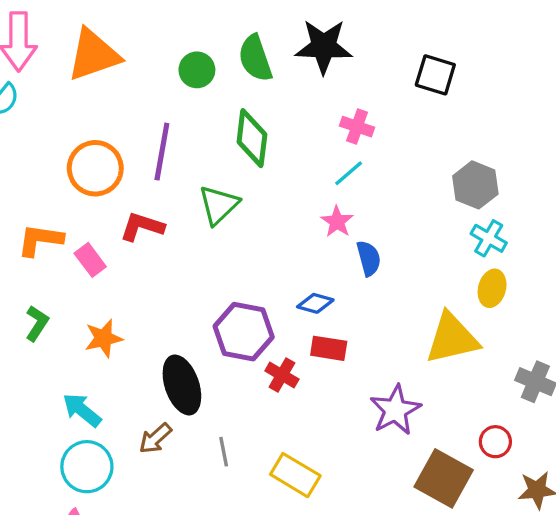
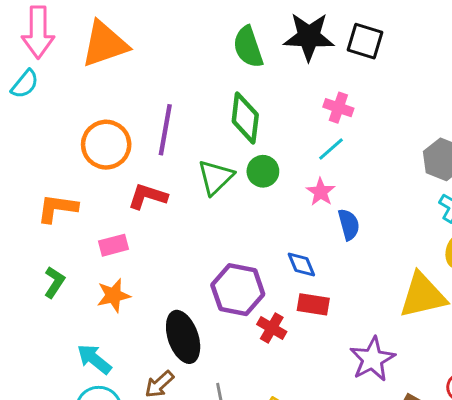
green circle: (197, 70) -> (263, 171), moved
black square: (435, 75) -> (365, 41), moved
pink rectangle: (90, 260) -> (114, 245), moved, turned -68
blue diamond: (315, 303) -> (301, 264), turned 52

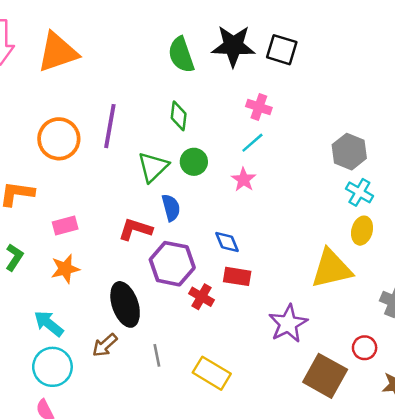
green diamond: (245, 118) -> (179, 116), size x0.7
red L-shape: (148, 196) -> (135, 229), moved
blue semicircle: (349, 224) -> (171, 208), moved

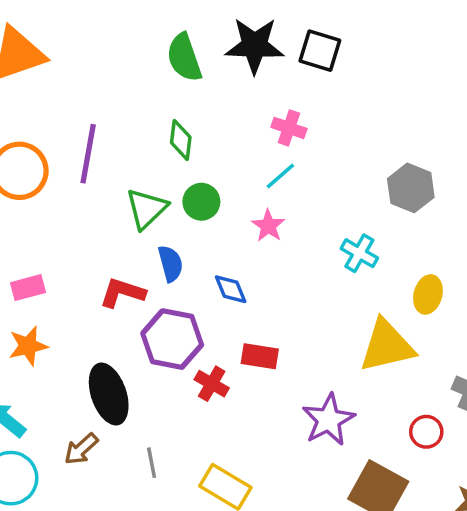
cyan cross: (359, 192) -> (359, 253), moved
blue diamond: (227, 242) -> (231, 289), moved
red circle: (365, 348) -> (426, 432), moved

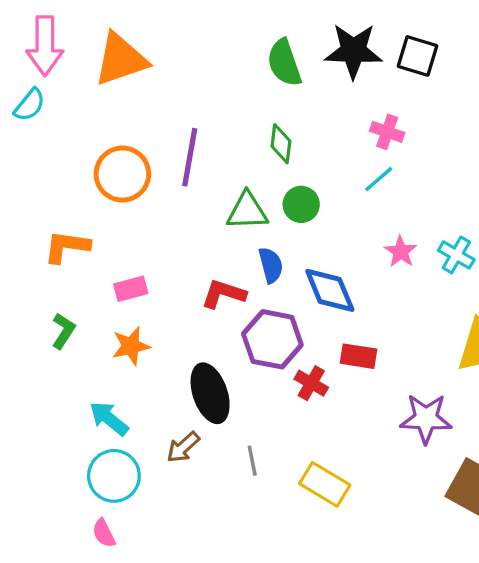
green triangle: (146, 209) -> (247, 211), turned 42
pink star: (268, 226) -> (401, 252), moved
blue diamond: (231, 289) -> (330, 290), size x1.6
purple star: (328, 420) -> (426, 419), turned 30

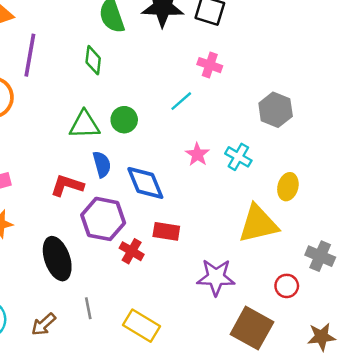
pink cross: (387, 132) -> (210, 65), moved
green diamond: (281, 144) -> (93, 60), moved
purple line: (190, 157) -> (30, 55), moved
brown arrow: (183, 447) -> (44, 324), moved

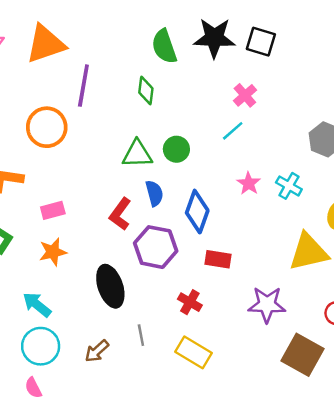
pink cross: (210, 65) -> (245, 95), moved, turned 30
blue diamond: (145, 183) -> (197, 212), turned 42
red L-shape: (67, 185) -> (120, 214), turned -72
red cross: (132, 251) -> (190, 302), moved

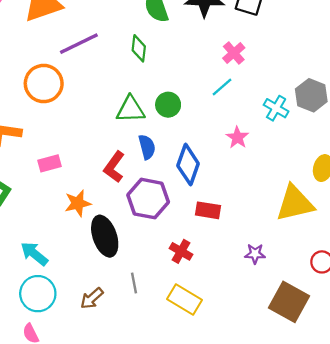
purple line: (83, 86) -> (79, 44), turned 54
cyan cross: (289, 186) -> (276, 108), moved
orange star: (53, 252) -> (78, 203), moved
purple star: (267, 305) -> (255, 254), size x0.6

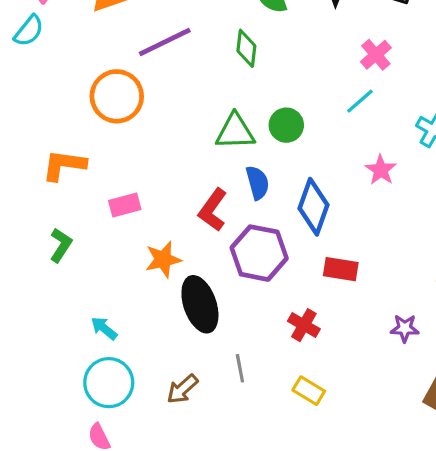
cyan arrow: (34, 254) -> (104, 328), size x0.7
yellow rectangle: (185, 300) -> (309, 391), size x0.7

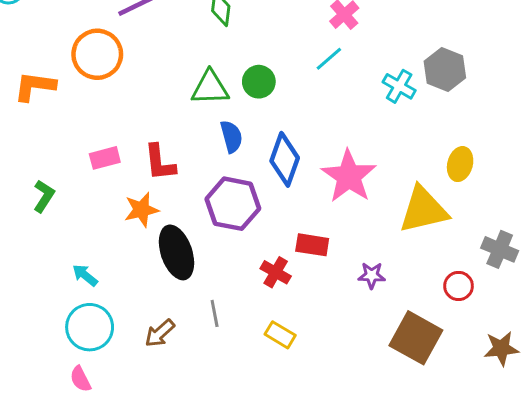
orange L-shape: (64, 165) -> (35, 86), moved
pink star: (381, 170) -> (349, 176), moved, size x1.8
red L-shape: (213, 210) -> (160, 163), moved, turned -42
red rectangle: (341, 269) -> (312, 245), moved

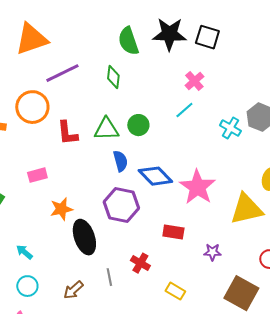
blue diamond: (285, 159) -> (155, 176), turned -64
red L-shape: (160, 163) -> (67, 133), moved
red cross: (276, 272) -> (140, 263), moved
cyan circle: (90, 327) -> (27, 286), size x0.7
yellow rectangle: (280, 335) -> (175, 291), moved

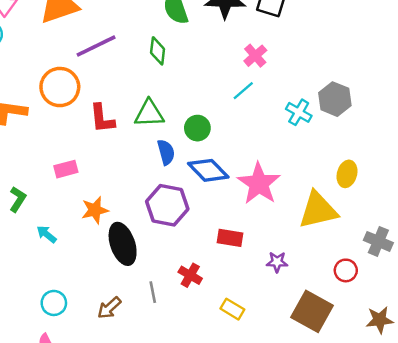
green circle: (138, 125) -> (197, 128), moved
cyan arrow: (24, 252) -> (47, 234), moved

